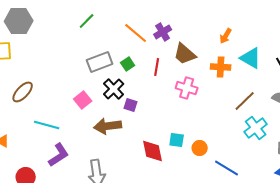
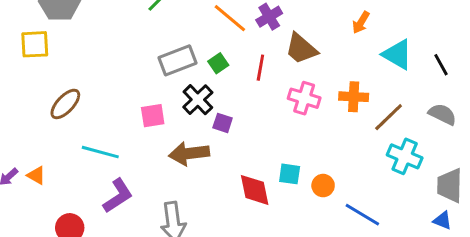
orange cross: (221, 67) -> (354, 97), moved
pink square: (83, 100) -> (153, 116), turned 30
cyan cross: (256, 128) -> (405, 156), turned -30

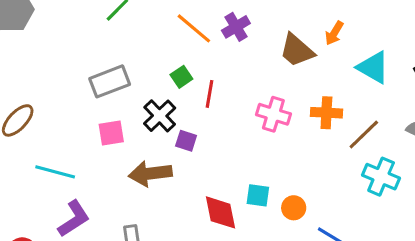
brown trapezoid: (301, 49) -> (297, 50), moved
gray rectangle: (177, 60) -> (110, 81), moved
red line: (260, 68) -> (209, 94), moved

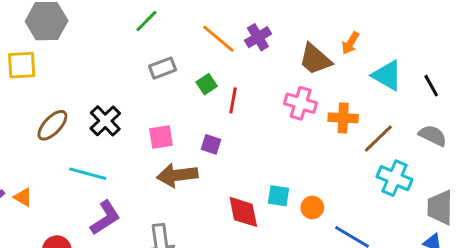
gray rectangle: (110, 81) -> (163, 68), moved, size x0.7
pink cross: (273, 114) -> (301, 103), moved
black cross: (160, 116) -> (105, 121), moved
pink square: (111, 133) -> (161, 137), moved

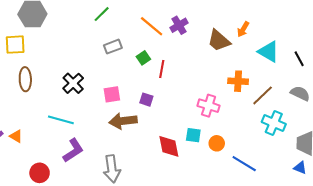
pink cross: (301, 103) -> (209, 106), moved
brown ellipse: (52, 125) -> (25, 79), moved, turned -45

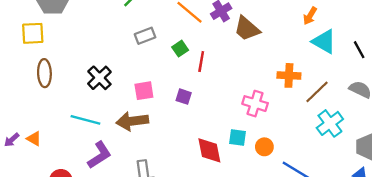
orange arrow: (243, 29) -> (310, 16), moved
brown trapezoid: (219, 40) -> (247, 29), moved
brown arrow: (123, 121) -> (132, 121), moved
cyan cross: (274, 123) -> (330, 123), turned 30

